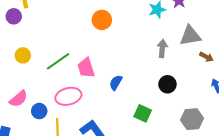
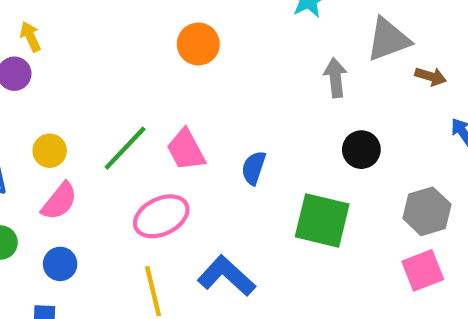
pink semicircle: (19, 99) -> (59, 201), moved
blue circle: (39, 111) -> (60, 264), moved
green square: (143, 113) -> (322, 220), size x1.5

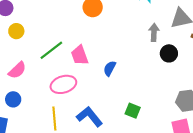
black circle: (361, 150) -> (169, 53), moved
yellow circle: (50, 151) -> (16, 31), moved
green square: (322, 220) -> (133, 111), moved, size x0.6

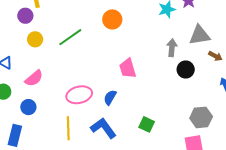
green line: (51, 50) -> (70, 37), moved
pink trapezoid: (80, 55) -> (128, 68), moved
blue semicircle: (110, 68) -> (110, 97), moved

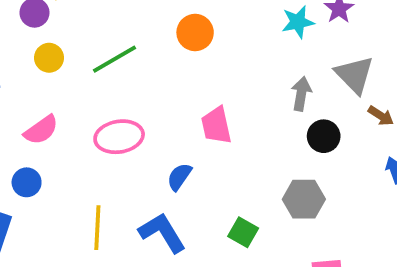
gray triangle: (200, 35) -> (354, 75), turned 50
pink ellipse: (79, 95) -> (119, 137), moved
gray hexagon: (201, 117) -> (304, 199), moved

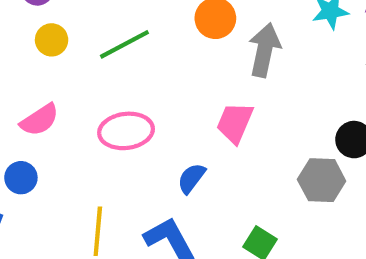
gray arrow: (301, 94) -> (265, 50), moved, size x1.4
pink trapezoid: (216, 125) -> (235, 123), turned 33
gray hexagon: (304, 199) -> (322, 180), moved

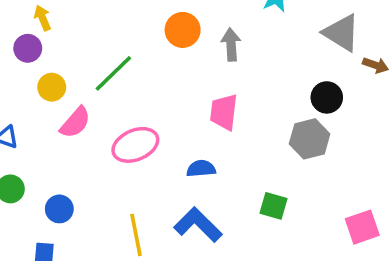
gray arrow: (265, 50) -> (231, 45), size x0.7
pink semicircle: (40, 120) -> (75, 123), moved
blue semicircle: (191, 178) -> (201, 169), turned 64

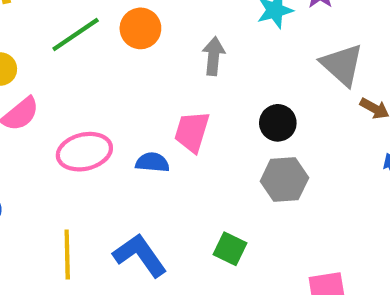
orange circle: (183, 30) -> (140, 28), moved
green line: (113, 73) -> (76, 34), moved
black circle: (327, 97) -> (278, 123), moved
blue semicircle: (201, 169) -> (152, 162), moved

